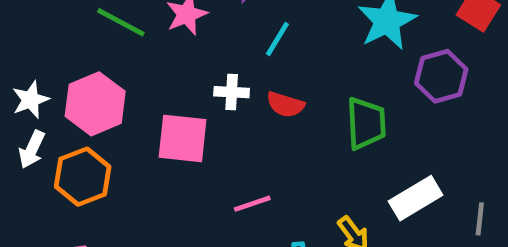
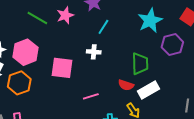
white cross: (232, 92) -> (94, 52), moved
red semicircle: (285, 105) -> (126, 85), moved
white rectangle: (416, 198) -> (148, 90), moved

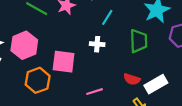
green trapezoid: (140, 64) -> (139, 41), moved
orange hexagon: (19, 83) -> (38, 80), moved

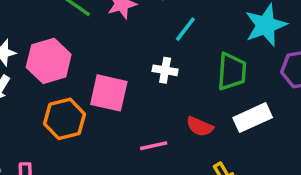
red semicircle: (132, 79) -> (200, 127), moved
white rectangle: (156, 84) -> (253, 118), moved

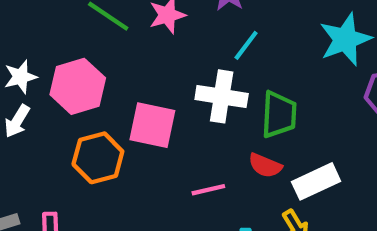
white cross: (165, 70) -> (222, 96), size x1.6
green trapezoid: (232, 72) -> (279, 115), moved
white rectangle: (253, 118) -> (316, 181), moved

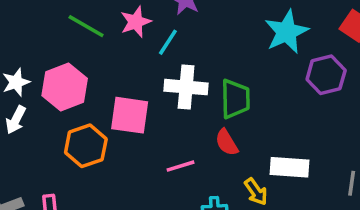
cyan line: (246, 45) -> (168, 42), moved
red semicircle: (265, 165) -> (227, 142), turned 40
white rectangle: (316, 181) -> (289, 167), moved, turned 33

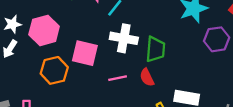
pink line: (180, 166) -> (118, 78), moved

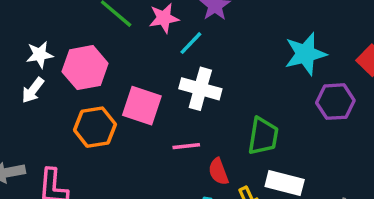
green trapezoid: (155, 49) -> (263, 136), moved
red semicircle: (147, 77) -> (218, 172), moved

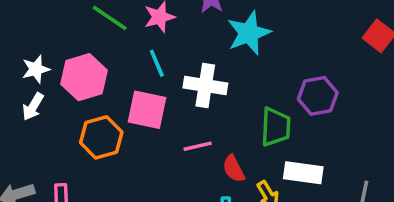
cyan line: (191, 43) -> (157, 63), moved, turned -60
cyan star: (305, 54) -> (249, 33), moved
purple hexagon: (335, 102) -> (318, 96), moved

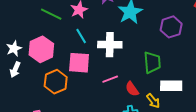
purple hexagon: (318, 96) -> (171, 27), moved

